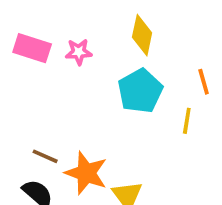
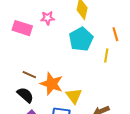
pink rectangle: (32, 48) -> (22, 28), moved

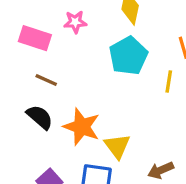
brown line: (29, 75) -> (46, 80), moved
black semicircle: (25, 95) -> (40, 117), moved

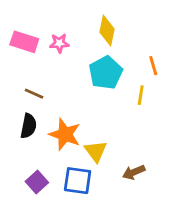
pink rectangle: (35, 38) -> (24, 42), moved
black semicircle: (40, 117) -> (28, 126), turned 60

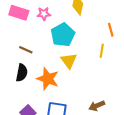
cyan pentagon: (106, 73) -> (63, 35), moved
yellow triangle: (96, 151) -> (69, 61), moved

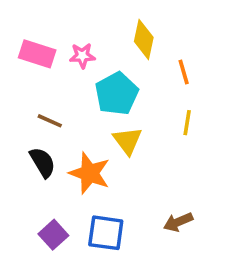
orange line: (111, 30) -> (184, 72), moved
black semicircle: (22, 73) -> (43, 162), turned -42

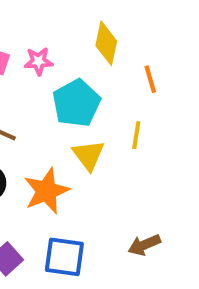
yellow line: (187, 123) -> (136, 135), moved
orange star: (90, 173) -> (46, 191), turned 30

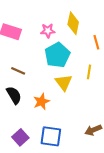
pink star: (38, 61) -> (48, 31), moved
orange star: (46, 191) -> (41, 102), size x0.7

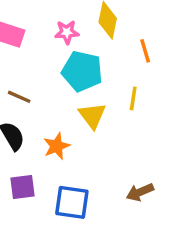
cyan pentagon: (57, 55) -> (82, 71), turned -30
purple square: (20, 137) -> (23, 187), moved, turned 35

